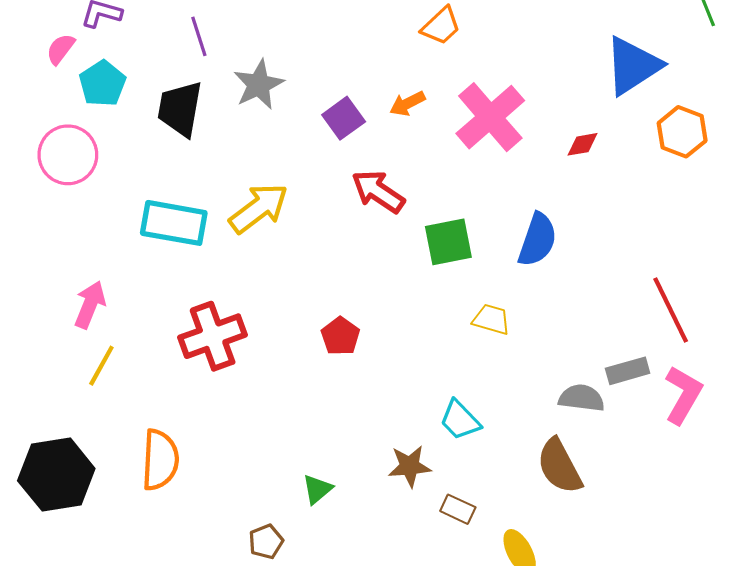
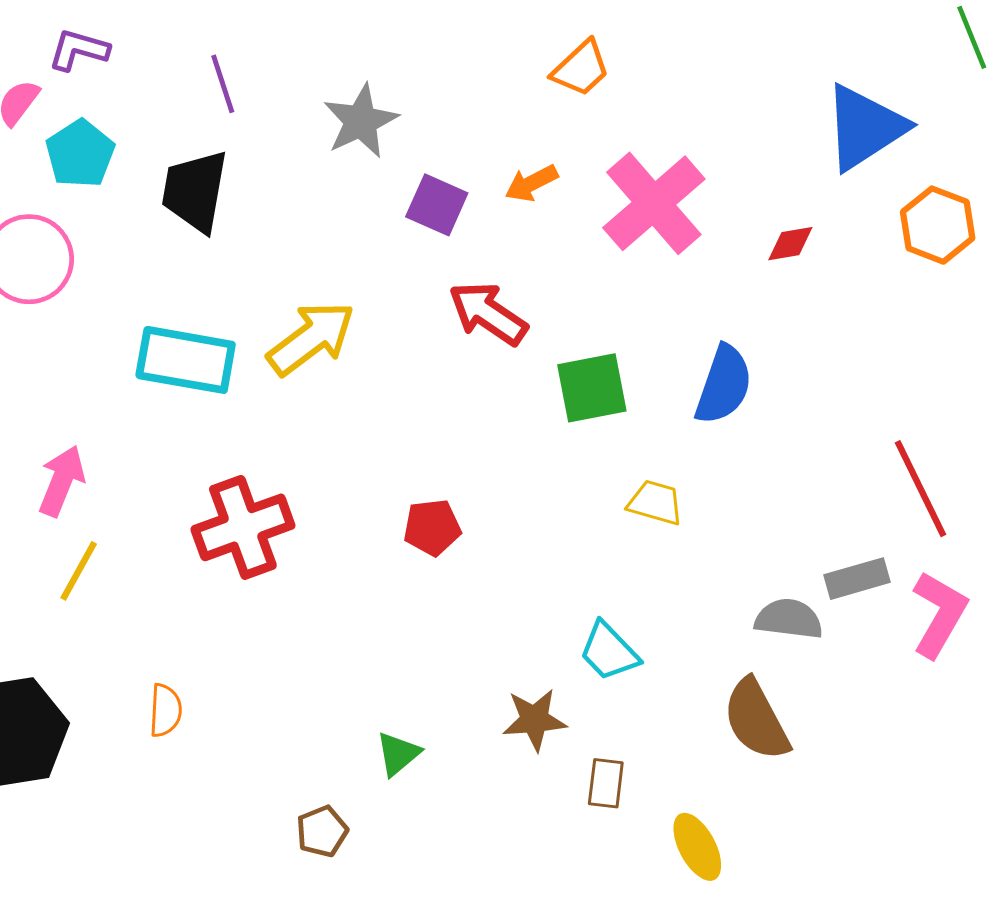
gray star: (259, 85) -> (361, 121), moved
purple square: (344, 118) -> (437, 205), turned -30
red pentagon: (340, 336) -> (432, 527), turned 30
orange semicircle: (160, 460) -> (165, 710), size x0.6
brown rectangle: (458, 509) -> (606, 783), turned 72

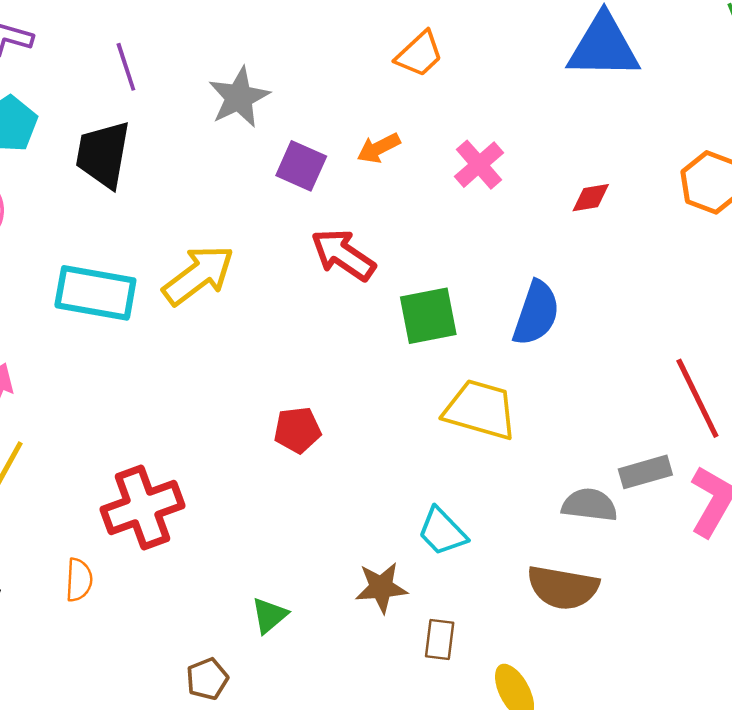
blue triangle: (865, 127) -> (603, 46), moved, turned 34
pink cross: (654, 203) -> (479, 165), size x0.6
yellow trapezoid: (655, 503) -> (480, 410), size x1.6
red cross: (243, 527) -> (142, 507), moved
brown semicircle: (756, 720) -> (563, 587), turned -52

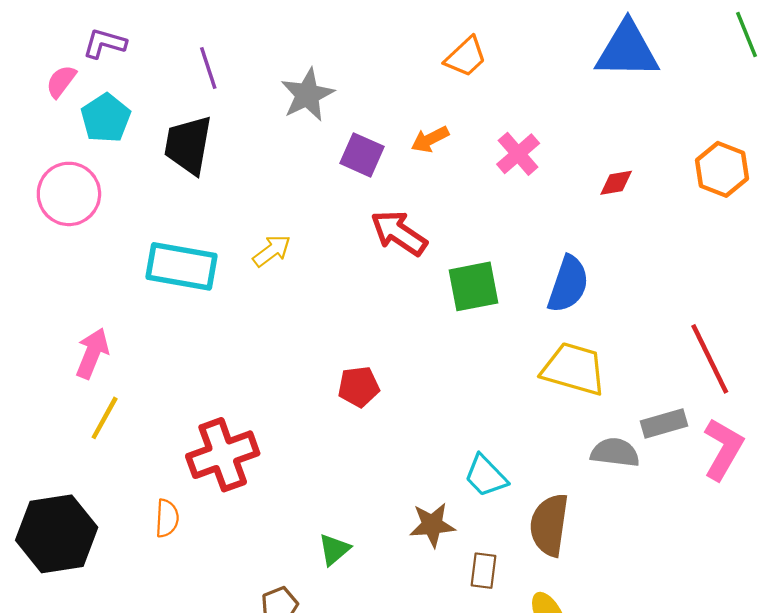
yellow arrow: (198, 275) -> (272, 251), size x0.6
yellow trapezoid: (480, 410) -> (574, 369), moved
brown semicircle: (563, 587) -> (549, 525), moved, turned 88

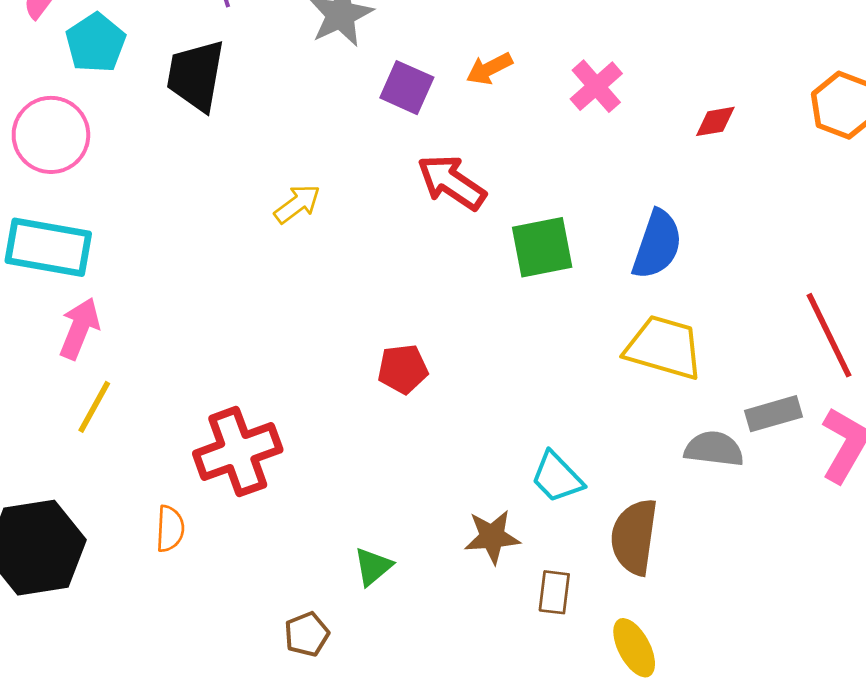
cyan rectangle: (181, 266) -> (48, 247), moved

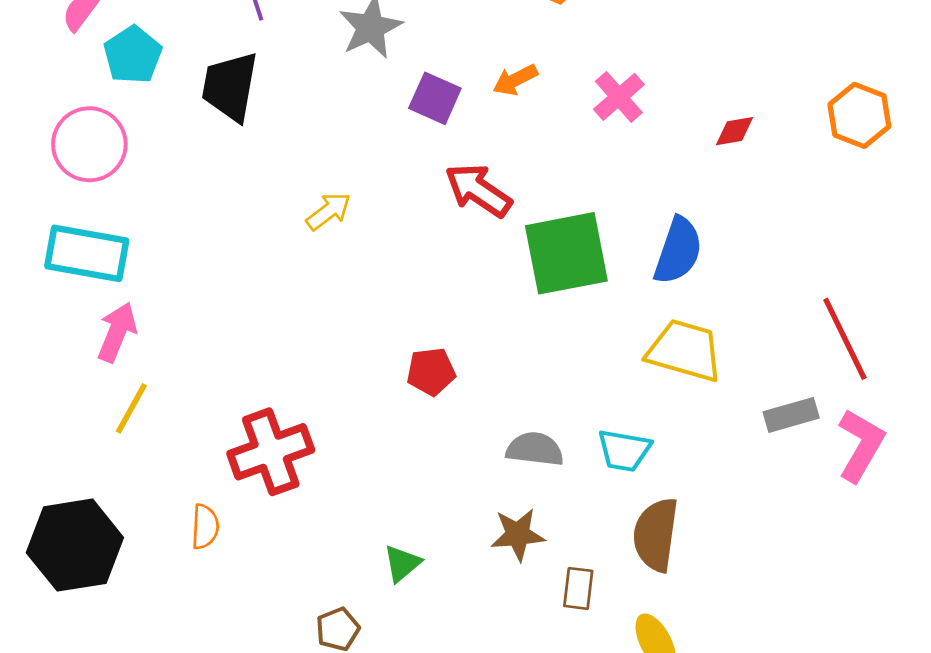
green square: (542, 247) -> (566, 253), size x1.4
gray semicircle: (714, 449) -> (535, 449), moved
cyan trapezoid: (557, 477) -> (624, 450), moved, turned -36

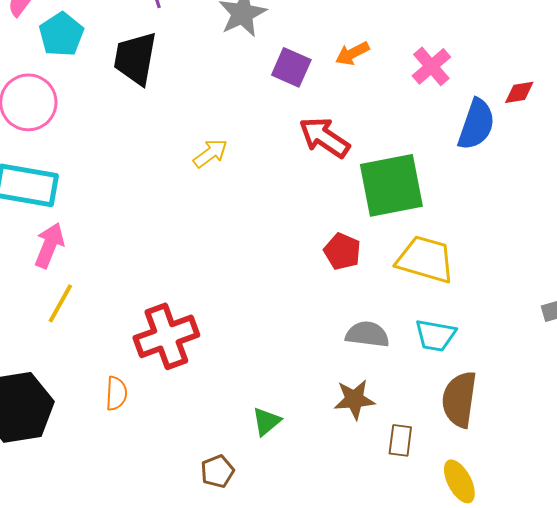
blue semicircle: (678, 251) -> (476, 124), moved
yellow trapezoid: (685, 351) -> (425, 259), moved
red pentagon: (431, 372) -> (342, 251), moved, turned 30

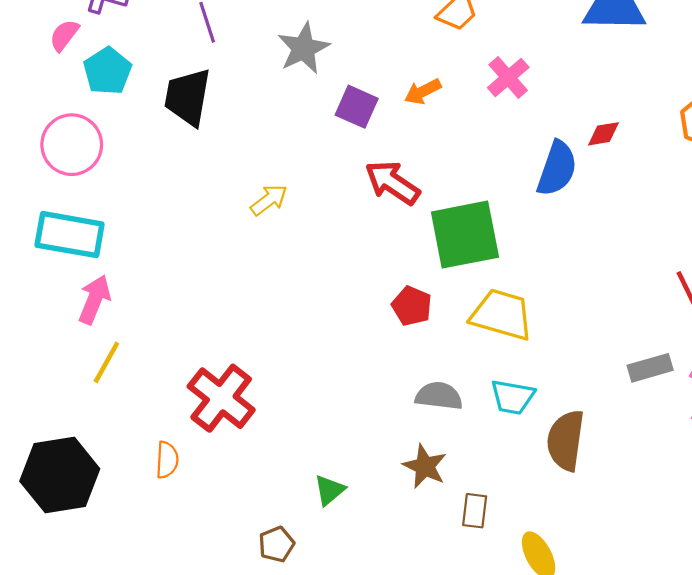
pink cross: (431, 66) -> (508, 77), moved
red cross: (166, 336) -> (221, 398), turned -32
brown star: (354, 399) -> (425, 466), turned 30
brown semicircle: (459, 399) -> (566, 440), moved

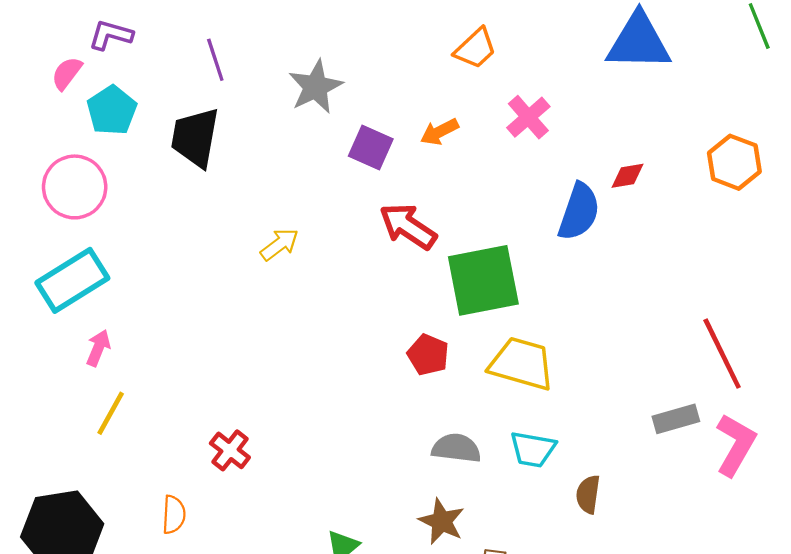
cyan rectangle: (70, 235) -> (72, 280), turned -42
pink arrow: (94, 300) -> (98, 348), size x0.7
red cross: (221, 398) -> (230, 450), size x0.6
brown semicircle: (566, 440) -> (588, 494), size x0.6

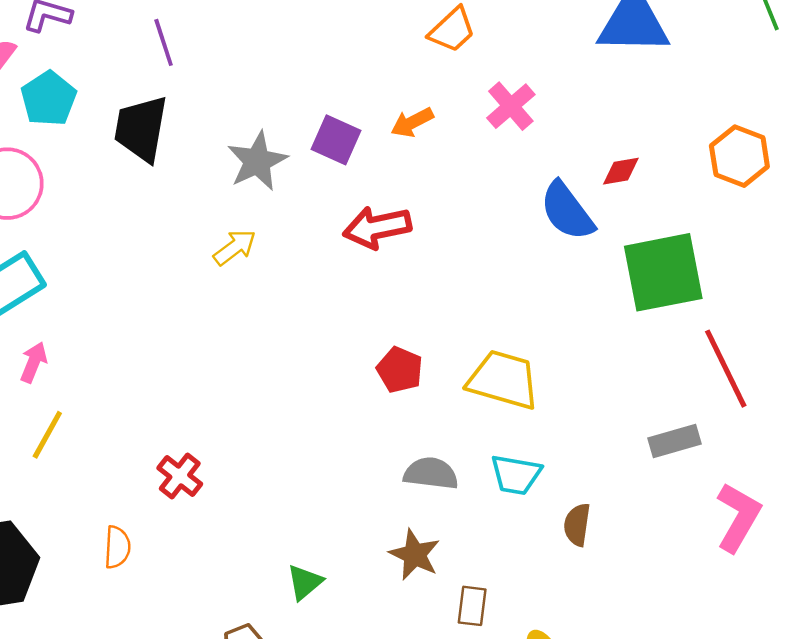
gray star: (316, 87) -> (257, 161), moved
blue semicircle: (579, 212) -> (567, 211), turned 124
red arrow: (408, 226) -> (377, 227), turned -46
green square: (483, 280) -> (663, 272), moved
pink L-shape: (736, 445) -> (738, 517), moved

